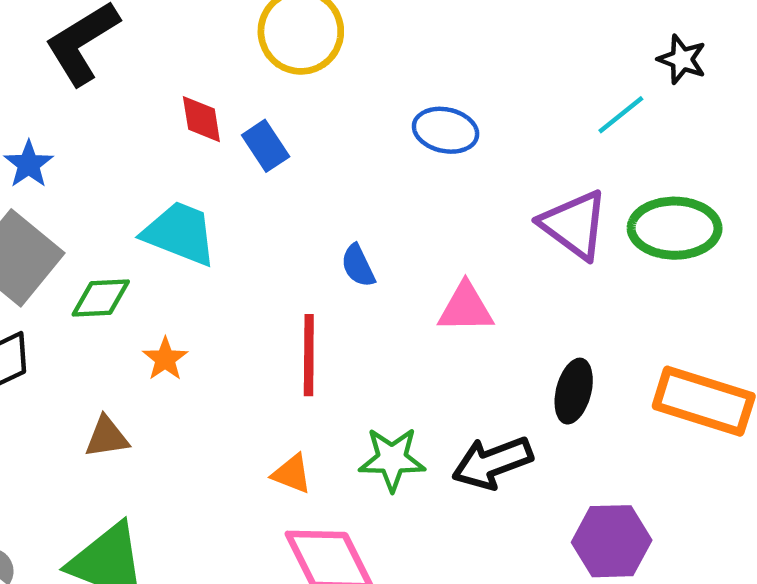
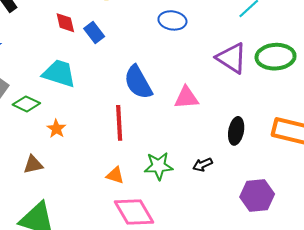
blue semicircle: (358, 266) -> (138, 82), size x1.8
green diamond: (101, 298) -> (26, 104), turned 32
black arrow: (492, 463) -> (203, 165), size x0.6

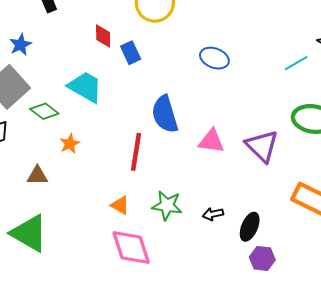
purple triangle: (231, 58) -> (262, 146), moved
black ellipse: (236, 131) -> (250, 227), moved
purple hexagon: (257, 195) -> (262, 258), size x0.7

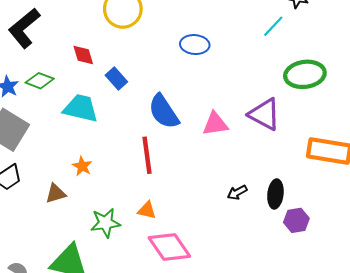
blue rectangle: (131, 53) -> (116, 79), moved
green diamond: (44, 111) -> (40, 81), moved
brown triangle: (37, 176) -> (56, 193), moved
green star: (167, 206) -> (105, 223), moved

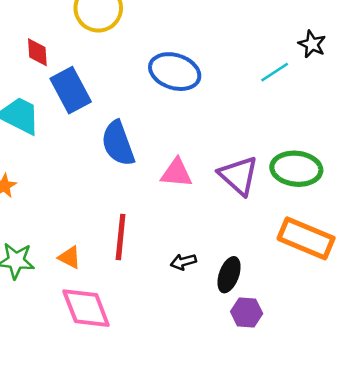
blue ellipse: (195, 45) -> (175, 72), size x1.4
green ellipse: (305, 74) -> (296, 169), moved
blue rectangle: (116, 79) -> (71, 90), size x1.6
red line: (147, 155) -> (121, 237), moved

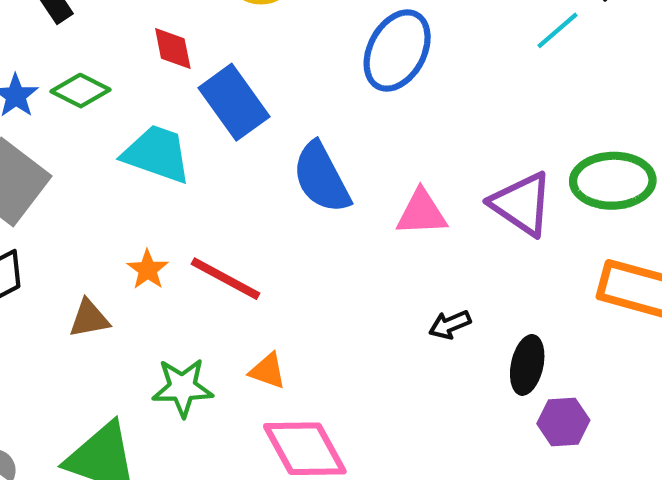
blue ellipse: (175, 72) -> (397, 51), turned -72
red line: (121, 237) -> (226, 279), moved, turned -60
black arrow: (183, 262) -> (450, 325), moved

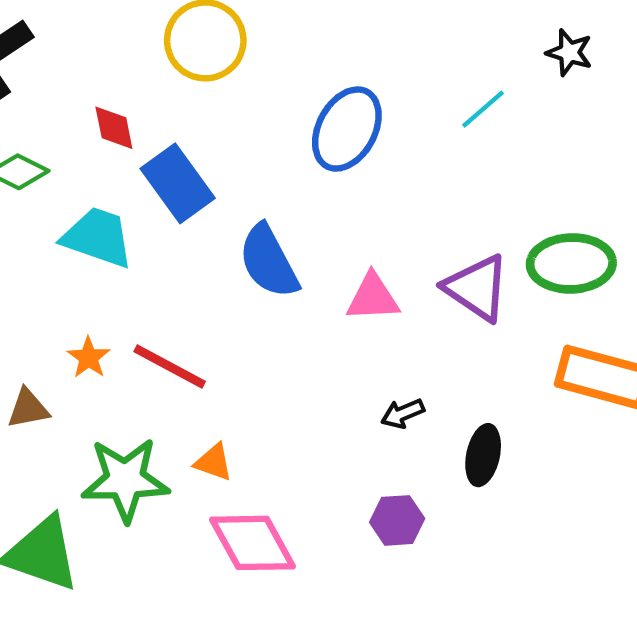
cyan line: (557, 30) -> (483, 109), moved
green star: (183, 387) -> (125, 480), size x1.4
purple hexagon: (563, 422) -> (397, 520), moved

